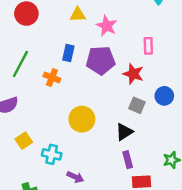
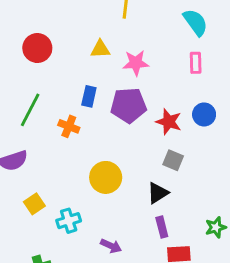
pink star: (107, 26) -> (136, 63), turned -30
pink rectangle: (148, 46) -> (196, 63), moved
blue circle: (164, 96) -> (204, 114), moved
cyan cross: (52, 154) -> (69, 221), turned -30
purple arrow: (75, 177) -> (111, 246), moved

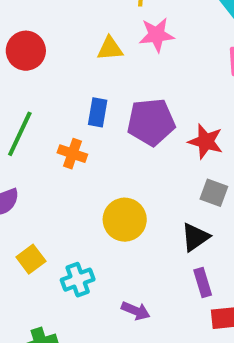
pink star: (136, 63) -> (157, 35), moved

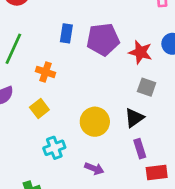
orange cross: (72, 154) -> (45, 72), moved
yellow circle: (125, 220) -> (95, 122), moved
yellow square: (31, 259) -> (39, 109), moved

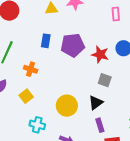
cyan cross: (54, 148) -> (37, 125), turned 35

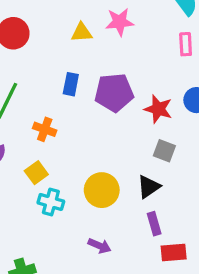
cyan cross: (37, 125) -> (51, 202), moved

